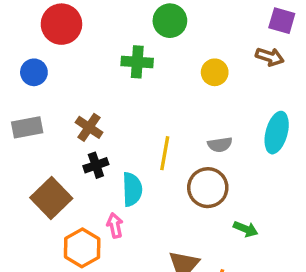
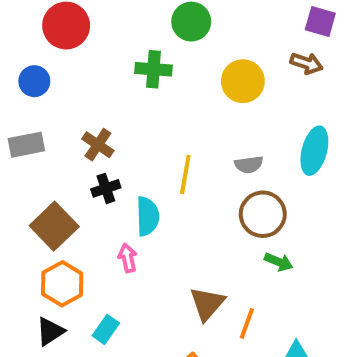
yellow circle: (215, 72) -> (243, 81), size x1.4
brown circle: (208, 188) -> (263, 214), moved
orange hexagon: (82, 248) -> (62, 284), moved

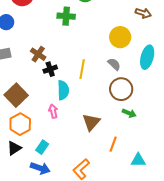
yellow circle: (243, 81) -> (120, 37), moved
gray semicircle: (249, 165) -> (114, 64), turned -128
black cross: (106, 188) -> (50, 69), moved
brown triangle: (207, 304) -> (91, 122), moved

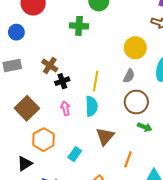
gray semicircle: (114, 64) -> (129, 76), turned 72
cyan semicircle: (63, 90) -> (91, 106), moved
pink arrow: (53, 111) -> (65, 108), moved
orange hexagon: (20, 124) -> (44, 140), moved
cyan rectangle: (42, 147) -> (75, 154), moved

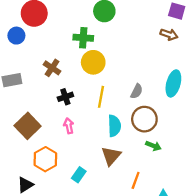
blue circle: (16, 32) -> (16, 36), moved
yellow circle: (135, 48) -> (93, 62), moved
brown cross: (50, 66) -> (52, 68), moved
cyan semicircle: (91, 106) -> (114, 126), moved

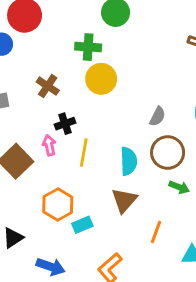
yellow line: (101, 97) -> (84, 153), moved
pink arrow: (69, 126) -> (49, 145), moved
orange hexagon: (45, 159) -> (58, 205), moved
cyan rectangle: (79, 175) -> (82, 225), turned 32

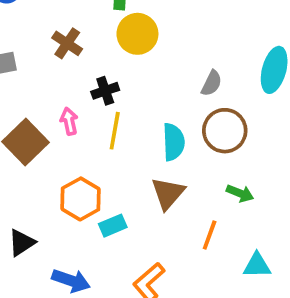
black cross: (65, 124) -> (105, 91), moved
green arrow: (179, 187) -> (240, 193), moved

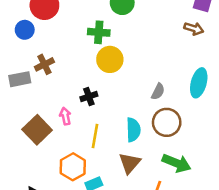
brown cross: (67, 43) -> (44, 64), moved, turned 30
yellow line: (115, 131) -> (95, 136), moved
green arrow: (240, 193) -> (177, 163), size x1.6

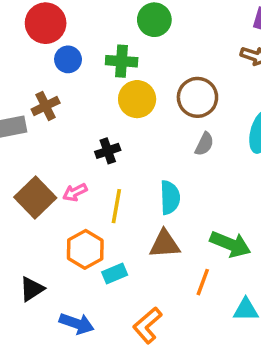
blue circle: (25, 30) -> (68, 59), moved
pink arrow: (65, 116) -> (75, 192), moved, turned -105
brown circle: (167, 122) -> (197, 97), moved
brown triangle: (130, 163) -> (165, 244), turned 45

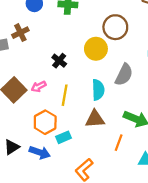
yellow circle: (137, 99) -> (96, 49), moved
gray semicircle: (204, 144) -> (124, 75), moved, size x1.5
black cross: (108, 151) -> (59, 61), turned -32
blue arrow: (77, 324) -> (40, 152), moved

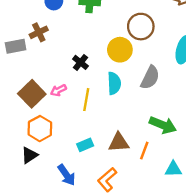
cyan semicircle: (98, 90) -> (114, 83), moved
brown triangle: (95, 119) -> (119, 142), moved
orange hexagon: (45, 122) -> (40, 129), moved
blue arrow: (40, 152) -> (67, 175), moved, turned 36

